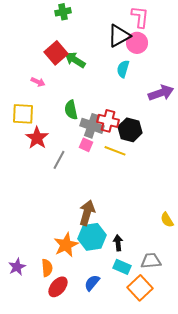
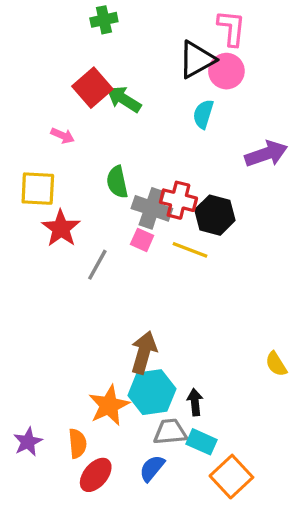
gray trapezoid: (151, 261) -> (170, 432), moved

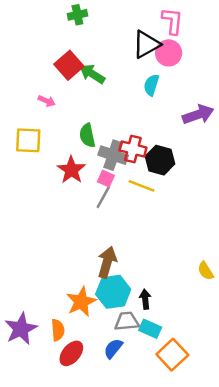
red star: (61, 228) -> (71, 170), moved
gray line: (97, 265) -> (103, 197), moved
purple star: (28, 442) -> (21, 329), size x1.5

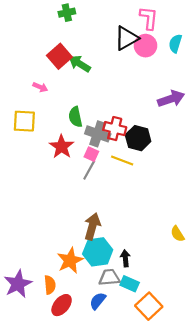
cyan semicircle: (151, 85) -> (175, 43), moved

